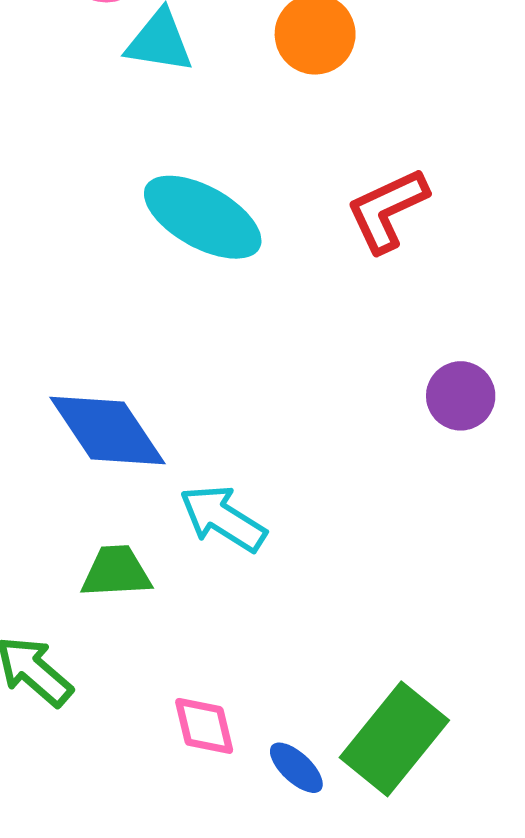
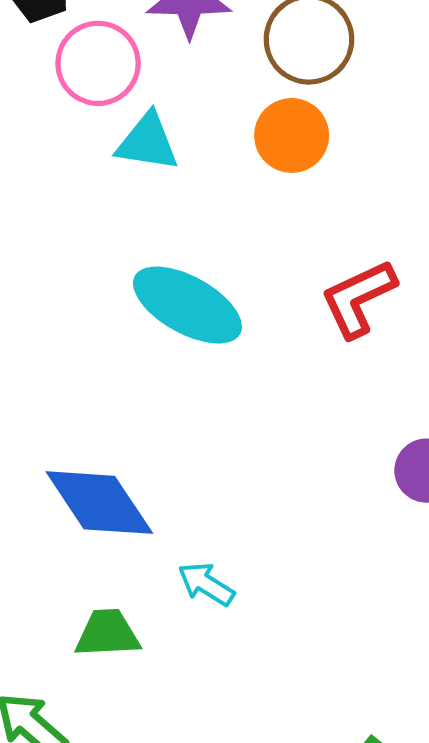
cyan arrow: (223, 518) -> (206, 584), size x0.7

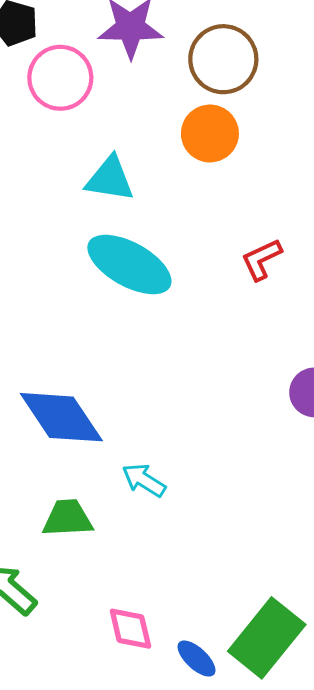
cyan triangle: (147, 142) -> (110, 179), moved
red L-shape: (358, 298) -> (261, 259), size x0.7

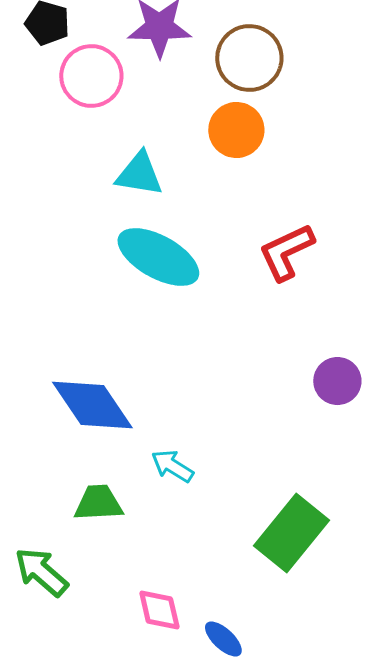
red L-shape: (261, 259) -> (286, 252), size x1.4
green rectangle: (267, 638) -> (291, 533), moved

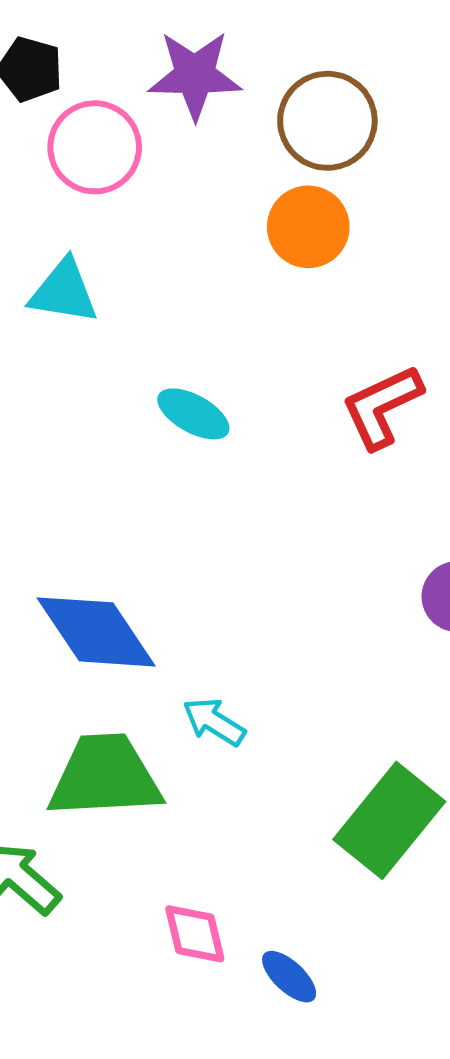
cyan triangle: (139, 174) -> (64, 292), moved
cyan ellipse: (158, 257) -> (193, 414), size x0.6
green trapezoid: (98, 503) -> (105, 776), size x1.6

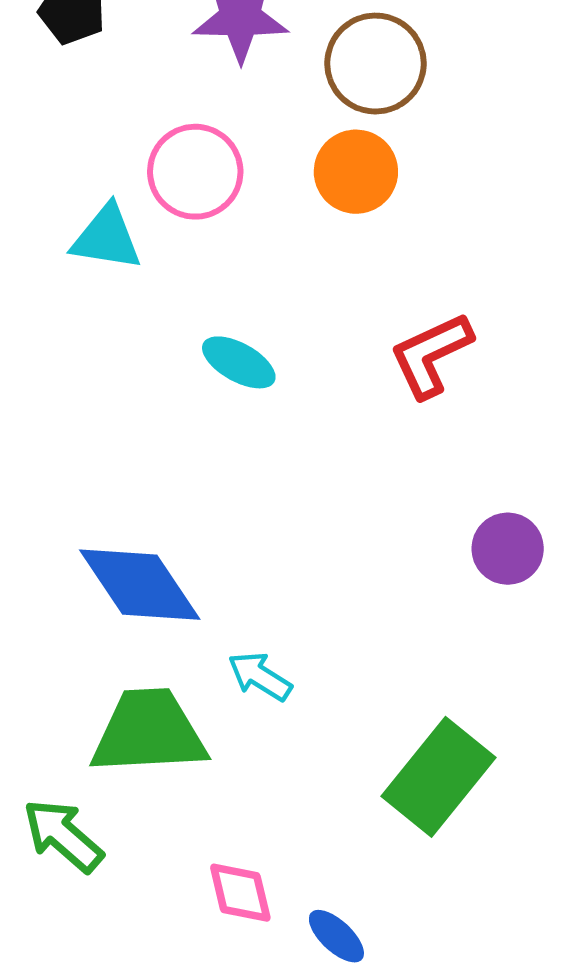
pink circle: (95, 147) -> (195, 172), moved

